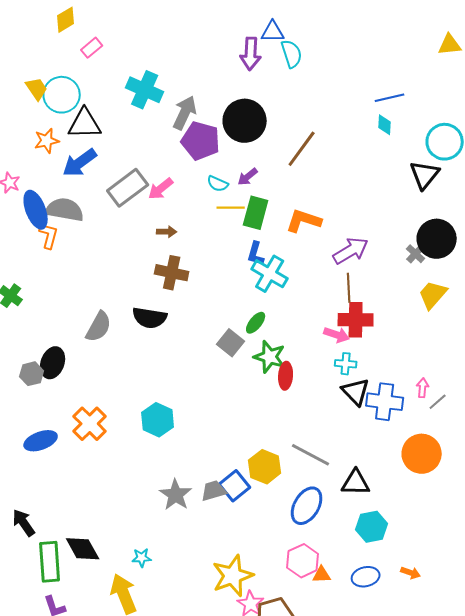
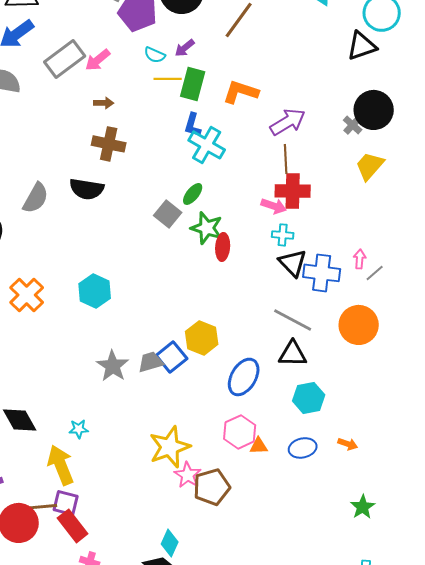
black triangle: (425, 175) -> (362, 46), turned 32
gray line: (311, 455) -> (293, 320), moved

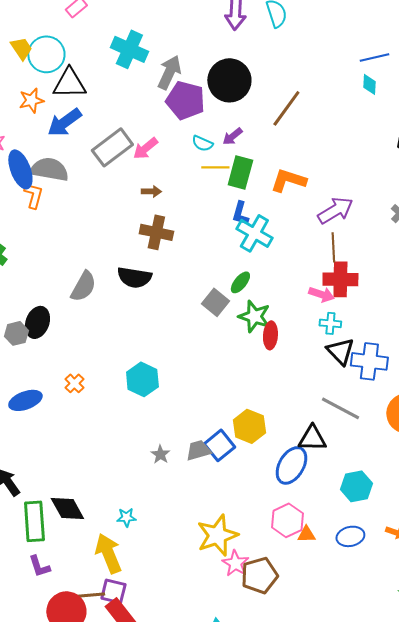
orange cross: (27, 295) -> (74, 383), size x0.6
black triangle: (293, 354) -> (312, 438), moved
gray star: (113, 366) -> (160, 454), size x0.6

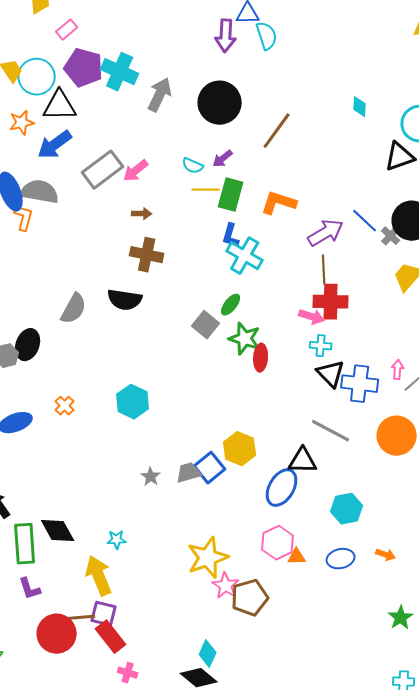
blue line: (374, 57) -> (365, 221), moved, turned 56
purple pentagon: (185, 100) -> (84, 68), moved

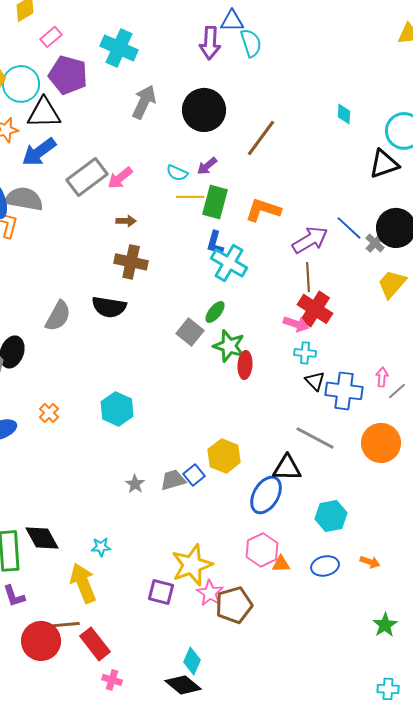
cyan cross: (120, 72) -> (119, 48), moved
red cross: (331, 302) -> (315, 309), turned 32
black triangle: (331, 374) -> (315, 381), size x0.7
blue square: (210, 468) -> (194, 475), size x0.7
purple square: (104, 614) -> (161, 592), moved

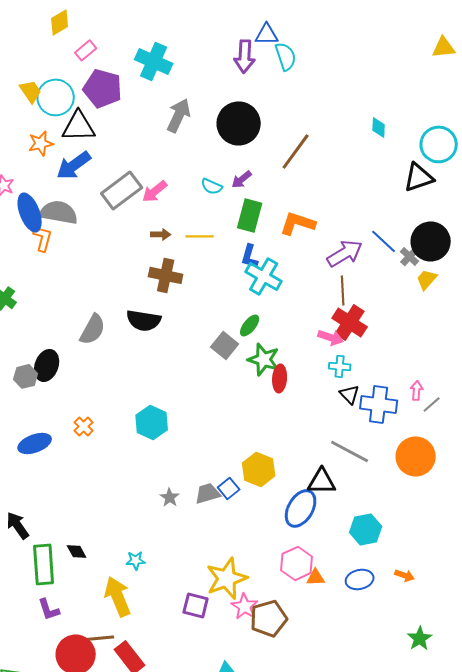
yellow line: (190, 197) -> (200, 236), moved
yellow trapezoid: (392, 284) -> (427, 279), moved, size x0.7
black diamond: (42, 538) -> (77, 551), size x0.6

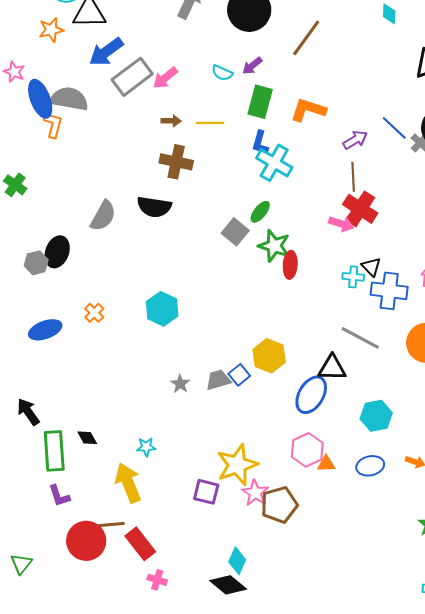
blue arrow: (74, 165) -> (106, 52), moved
purple arrow: (345, 253) -> (355, 140), size x0.7
cyan cross: (340, 366) -> (353, 277), moved
black triangle: (350, 394) -> (371, 267), moved

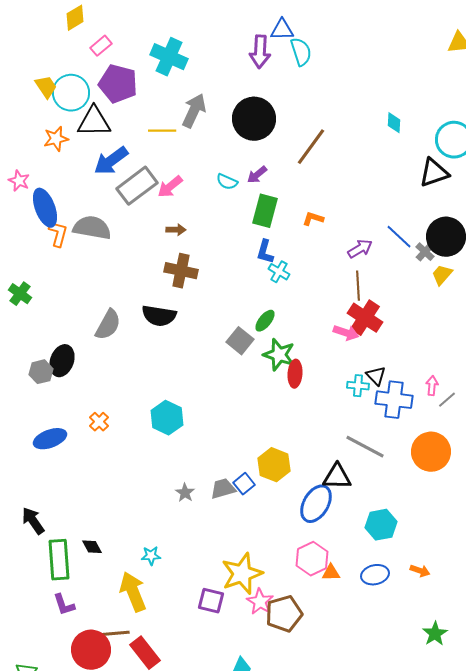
gray semicircle: (69, 99) -> (92, 228), moved
orange L-shape: (308, 110) -> (313, 219), size x0.6
yellow line: (210, 123) -> (162, 131), moved
cyan cross: (274, 163) -> (279, 272), size x0.6

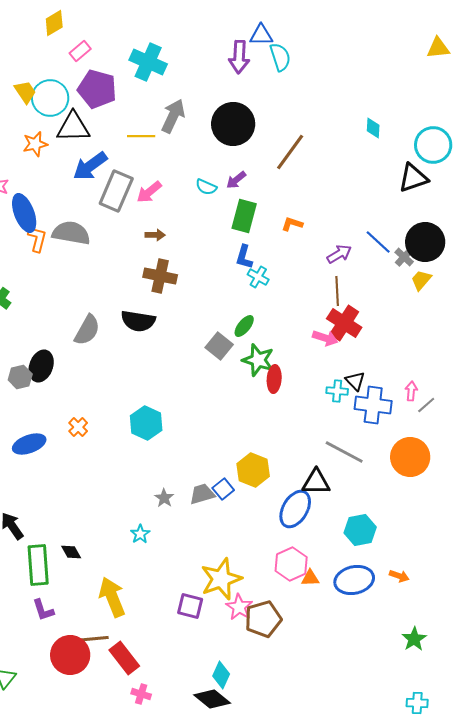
gray rectangle: (137, 186) -> (116, 191), turned -30
cyan star: (151, 556) -> (140, 534), moved, turned -30
blue ellipse: (375, 575) -> (354, 580), size x1.4

